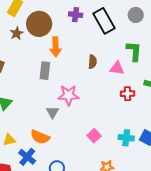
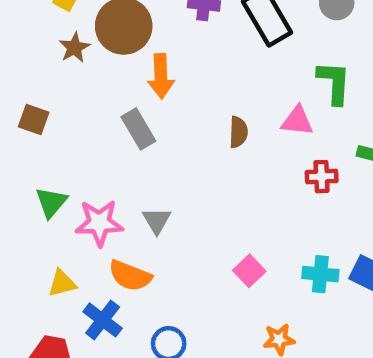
brown semicircle: (92, 62) -> (238, 132), moved
gray rectangle: (45, 71) -> (138, 129), turned -36
pink star: (69, 95) -> (99, 223), moved

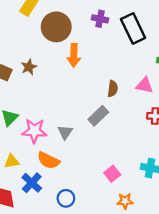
brown star: (74, 48) -> (29, 67), moved
gray rectangle: (138, 129) -> (98, 116), moved, turned 72
pink square: (249, 271) -> (112, 174), moved

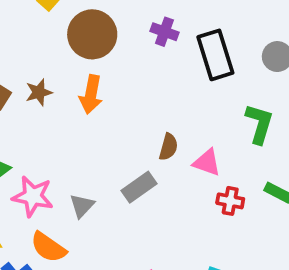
orange arrow: (74, 55) -> (91, 94), moved
pink triangle: (145, 85) -> (207, 162), moved

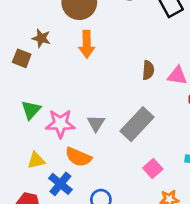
brown star: (39, 92) -> (41, 38), moved, turned -30
gray rectangle: (139, 187) -> (137, 124), moved, size x1.4

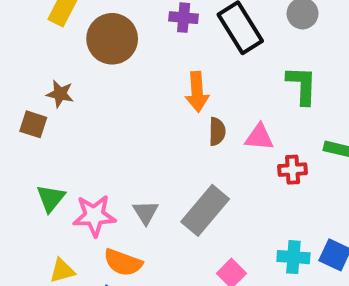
orange arrow: (87, 44) -> (197, 92), moved

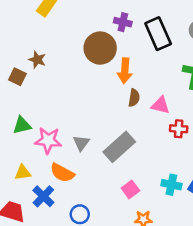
brown circle: (112, 39) -> (100, 48), moved
green triangle: (51, 198) -> (22, 125), turned 30

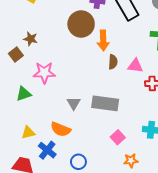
brown square: (17, 77) -> (16, 54), turned 32
pink star: (48, 140) -> (44, 73), moved
gray rectangle: (119, 147) -> (105, 103), turned 55

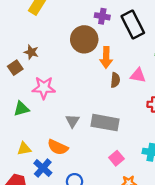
pink triangle: (135, 66) -> (138, 75), moved

